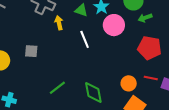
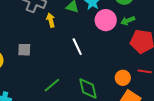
green arrow: (145, 18) -> (128, 21), moved
white line: (85, 39) -> (77, 47), moved

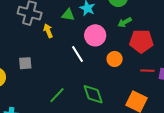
pink circle: (106, 20) -> (95, 35), moved
orange circle: (123, 78) -> (115, 59), moved

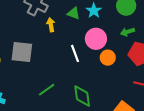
orange circle: (115, 59) -> (108, 58), moved
gray square: (25, 63) -> (22, 52), size x1.6

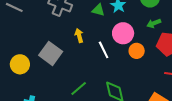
yellow arrow: (51, 25) -> (79, 36), moved
gray square: (22, 52) -> (51, 53), turned 35

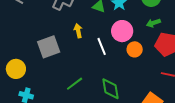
gray square: (51, 53) -> (49, 47), turned 30
yellow circle: (20, 64) -> (16, 69), moved

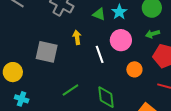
gray square: (49, 47) -> (47, 52), turned 30
orange circle: (135, 49) -> (134, 69), moved

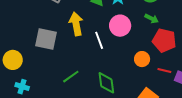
green arrow: (153, 34) -> (152, 19), turned -136
yellow arrow: (77, 37) -> (76, 24), size x1.6
orange circle: (134, 69) -> (142, 59), moved

